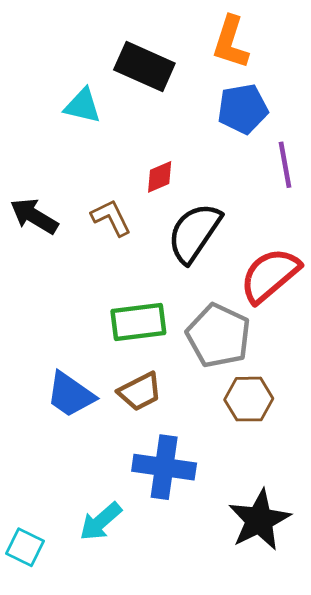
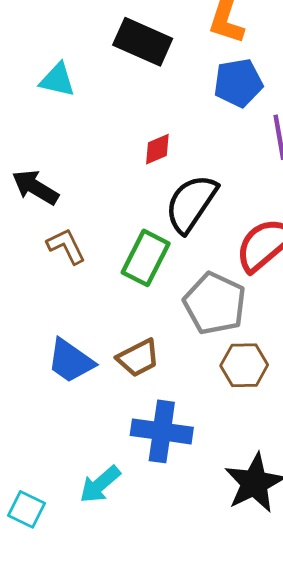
cyan triangle: (82, 106) -> (57, 80), moved
brown L-shape: (111, 218) -> (66, 246), moved
green rectangle: (138, 322) -> (146, 258), moved, turned -56

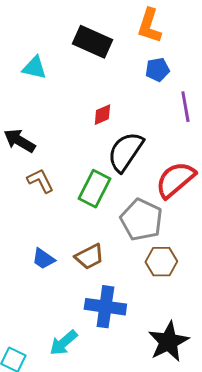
blue pentagon: (238, 83) -> (157, 70), size x0.7
blue trapezoid: (71, 361) -> (43, 259), size x0.7

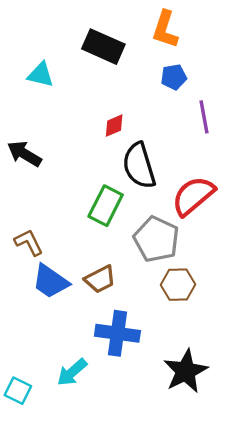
black semicircle: (125, 152) -> (139, 166), turned -51
brown L-shape: (40, 181) -> (29, 242), moved
blue trapezoid: (43, 259) -> (50, 281), size x1.5

